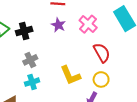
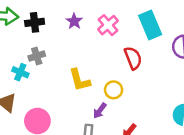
red semicircle: (102, 53) -> (133, 58), moved
cyan cross: (32, 82) -> (20, 72), moved, turned 32

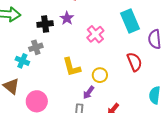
black cross: (35, 22) -> (45, 24), moved
pink cross: (108, 25) -> (95, 34), moved
red semicircle: (133, 58) -> (134, 62), moved

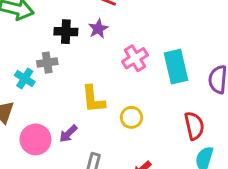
cyan rectangle: (130, 21) -> (176, 67), moved
red semicircle: (134, 62) -> (194, 126), moved
purple arrow: (88, 93) -> (68, 134), moved

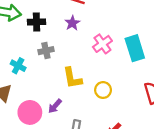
black cross: (66, 32) -> (36, 22), moved
gray cross: (47, 63) -> (46, 51), moved

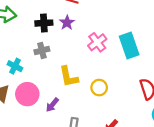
black cross: (36, 22) -> (44, 23), moved
pink circle: (30, 112) -> (27, 94), moved

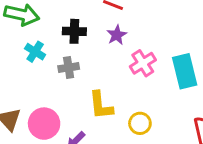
purple star: (67, 23) -> (117, 35), moved
cyan cross: (15, 66) -> (35, 52), moved

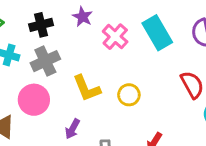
gray cross: (69, 68) -> (45, 61), size x1.4
pink circle: (44, 124) -> (34, 100), moved

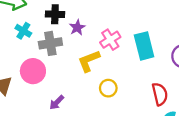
purple star: (83, 17) -> (77, 27), moved
yellow L-shape: (87, 88) -> (89, 61), moved, turned 75

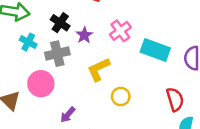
black cross: (55, 14) -> (60, 23), turned 36
pink cross: (110, 40) -> (120, 31), moved
cyan rectangle: (144, 46) -> (155, 50), turned -52

